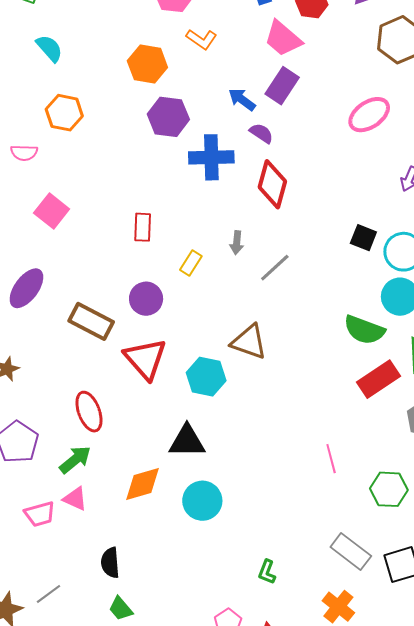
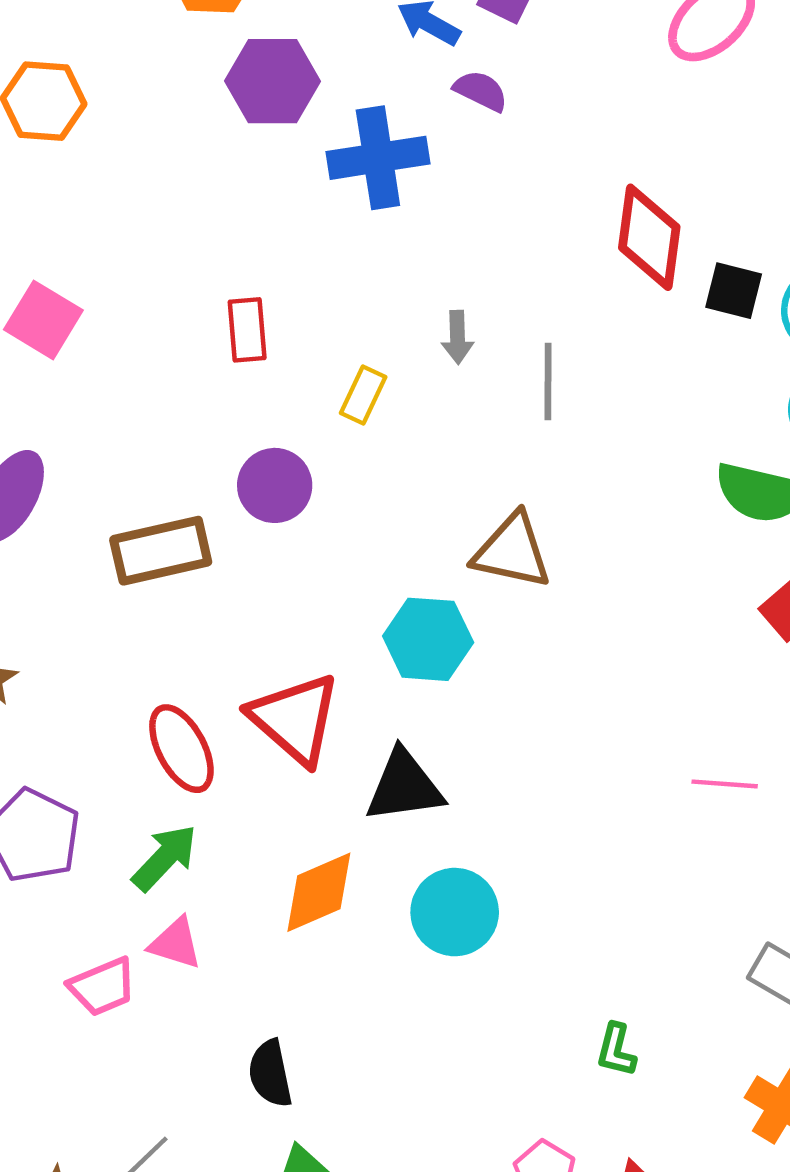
red diamond: (272, 184) -> (649, 237), moved
gray line: (275, 268) -> (548, 381), turned -40
brown rectangle: (91, 321) -> (161, 551), turned -33
red triangle: (145, 359) -> (295, 719), moved
pink line: (331, 459) -> (725, 784), turned -64

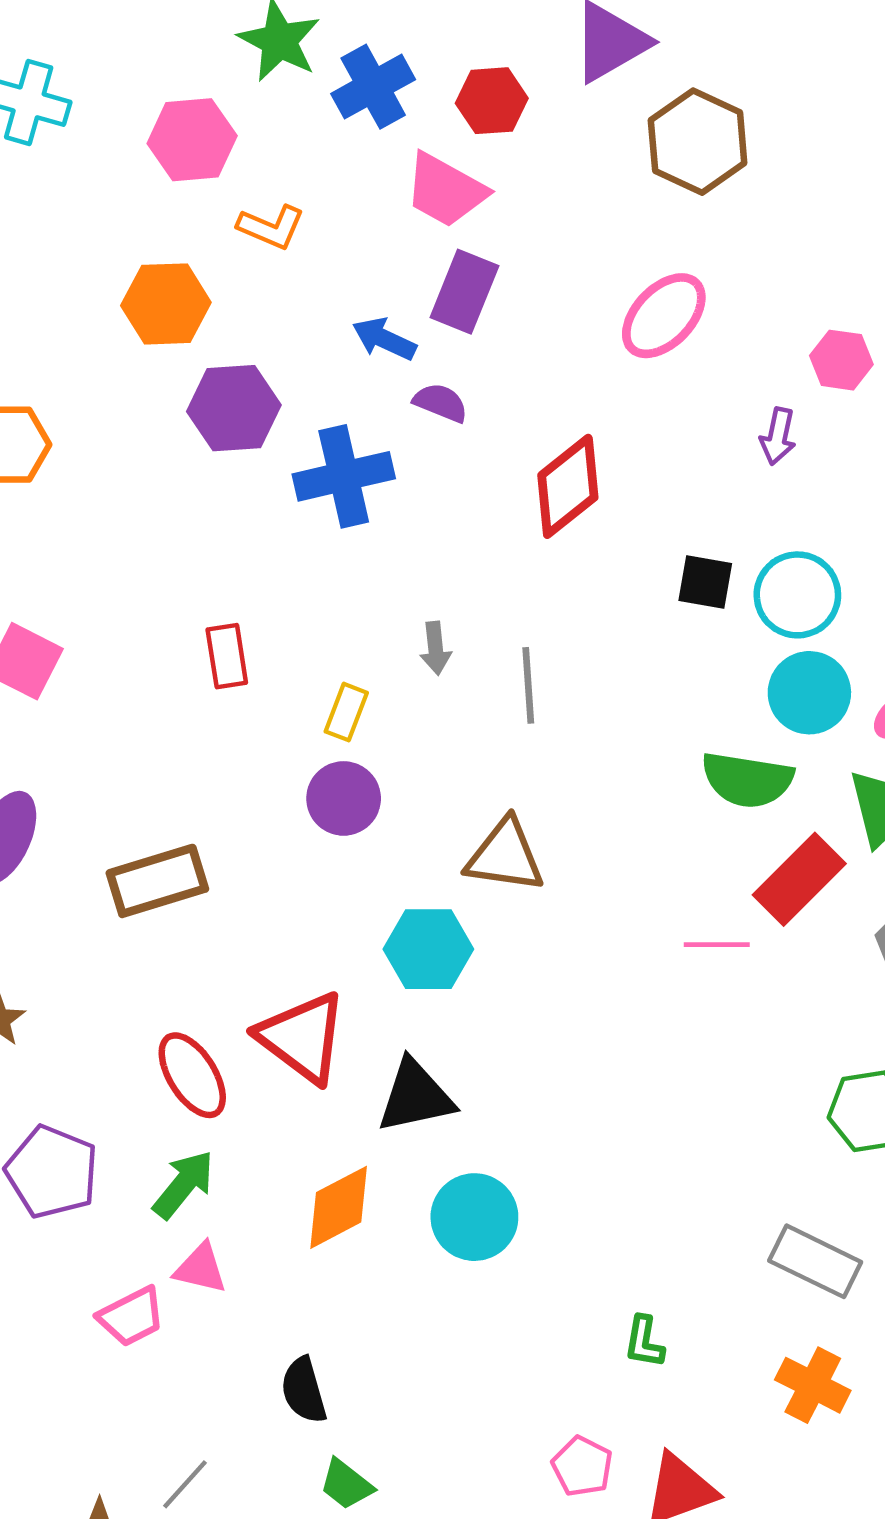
red diamond: (649, 237) -> (568, 486), moved, turned 48
purple circle: (275, 485) -> (344, 798), moved
pink line: (725, 784) -> (717, 945), moved

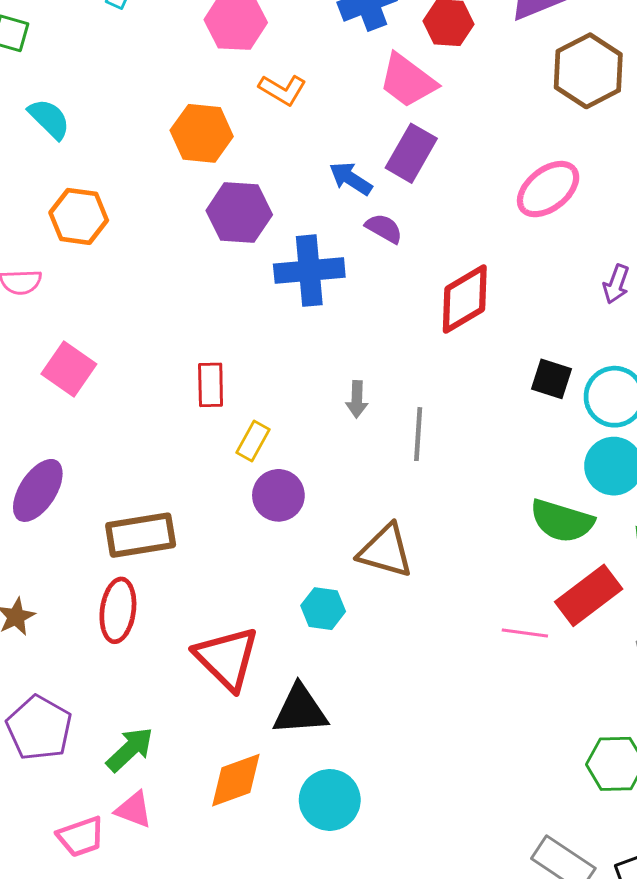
yellow rectangle: (346, 712) -> (253, 441), moved
cyan hexagon: (428, 949) -> (323, 609), size x0.7
red ellipse: (192, 1075) -> (118, 610), moved, turned 32

